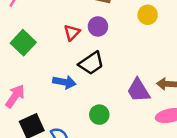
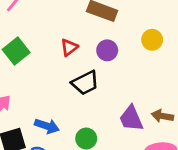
purple circle: (98, 26) -> (107, 50), moved
blue arrow: (64, 82) -> (47, 126), moved

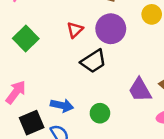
purple circle: (107, 50) -> (111, 29), size x1.5

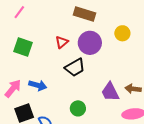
green square: (26, 38) -> (23, 47), turned -30
blue arrow: (62, 105) -> (38, 85), moved

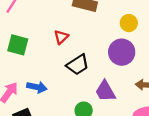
purple circle: (90, 43) -> (122, 52), moved
purple trapezoid: (110, 92) -> (105, 91), moved

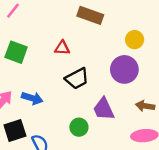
red triangle: (61, 37) -> (62, 48), turned 42

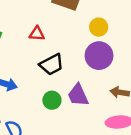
yellow circle: (135, 40) -> (99, 27), moved
green circle: (79, 127) -> (52, 100), moved

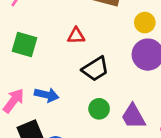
purple trapezoid: (78, 95) -> (133, 116), moved

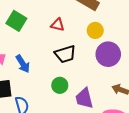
yellow circle: (145, 23) -> (95, 30), moved
blue arrow: (47, 95) -> (23, 64), turned 30

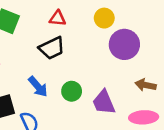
black trapezoid: (65, 54) -> (52, 48), moved
blue arrow: (23, 64) -> (38, 87), moved

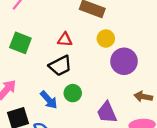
green circle: (72, 91) -> (73, 93), moved

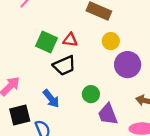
green square: (20, 43) -> (46, 42), moved
green circle: (73, 93) -> (91, 94), moved

